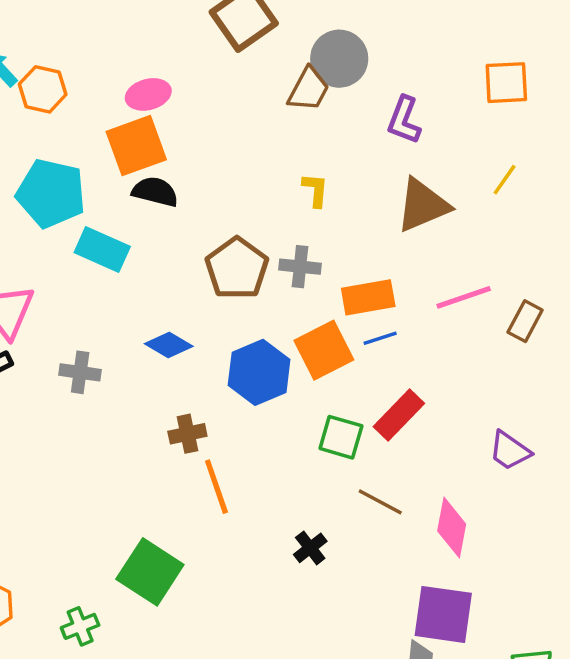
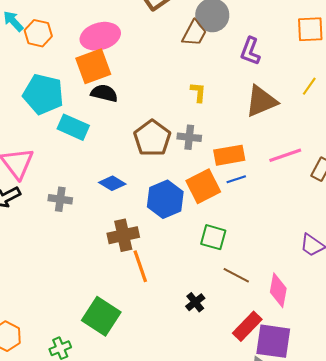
pink ellipse: (148, 94) -> (100, 36), size x1.5
red rectangle: (399, 415) -> (247, 326), moved
brown cross: (187, 434) -> (123, 235), size x1.4

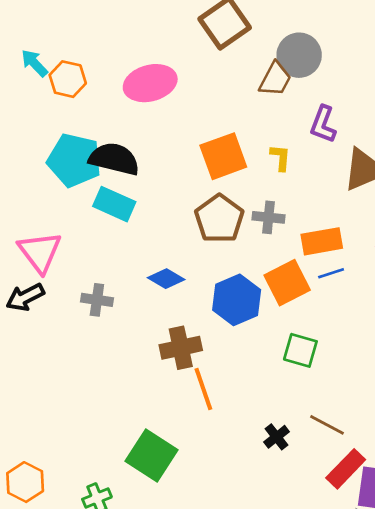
purple L-shape: (250, 51) -> (323, 124), moved
orange square: (93, 66) -> (223, 156), moved
black semicircle: (104, 93) -> (114, 159), moved, size x1.4
brown line: (236, 275) -> (327, 425), moved

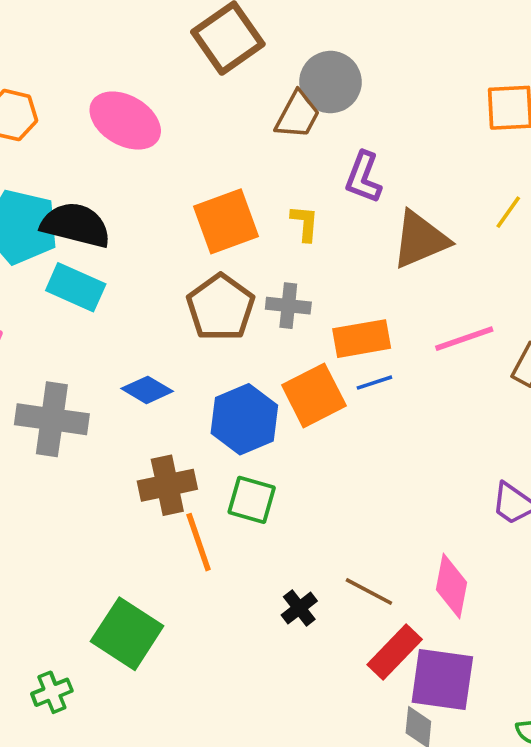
pink ellipse: (150, 83) -> (125, 121), turned 45
gray cross: (97, 300) -> (52, 419), size x1.6
green square: (300, 350) -> (252, 500), moved

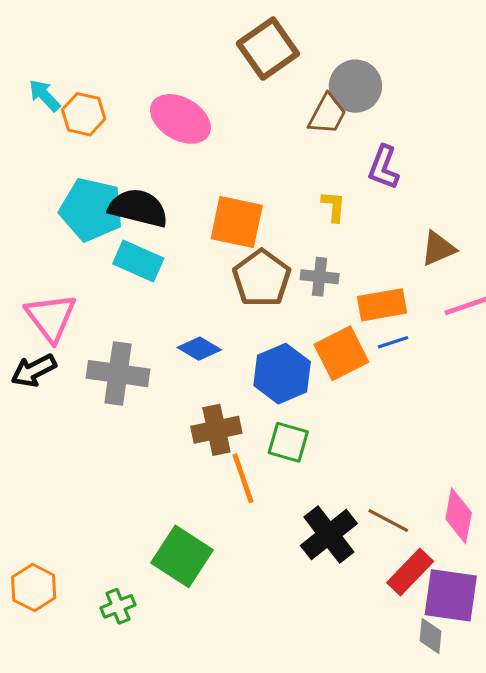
orange square: (226, 221) -> (237, 222), moved, turned 32
brown triangle: (420, 240) -> (438, 249), moved, size x0.7
black cross: (299, 608) -> (329, 534), size x1.8

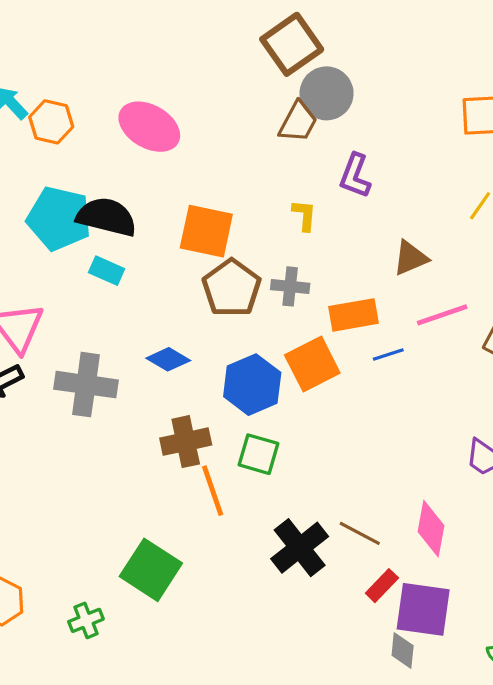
brown square: (268, 49) -> (292, 44), moved
cyan rectangle: (138, 261) -> (107, 271), size x0.7
blue line: (393, 342) -> (388, 355), moved
red rectangle: (410, 572) -> (382, 586), size x0.7

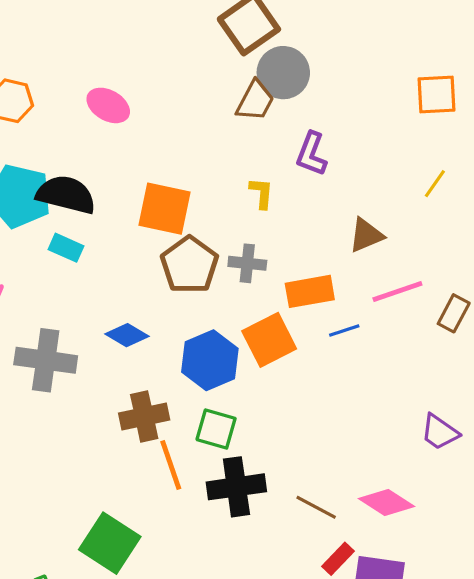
pink ellipse: (149, 127) -> (108, 105), size x0.7
pink diamond: (431, 529) -> (386, 502), turned -68
black cross: (300, 548) -> (236, 487), moved, turned 30

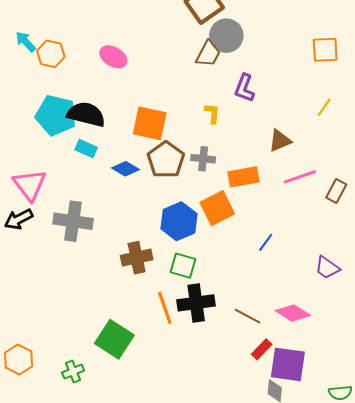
blue line: (344, 331) -> (266, 242), moved, turned -36
blue diamond: (127, 335) -> (125, 169), moved
orange line: (171, 465) -> (165, 308), moved

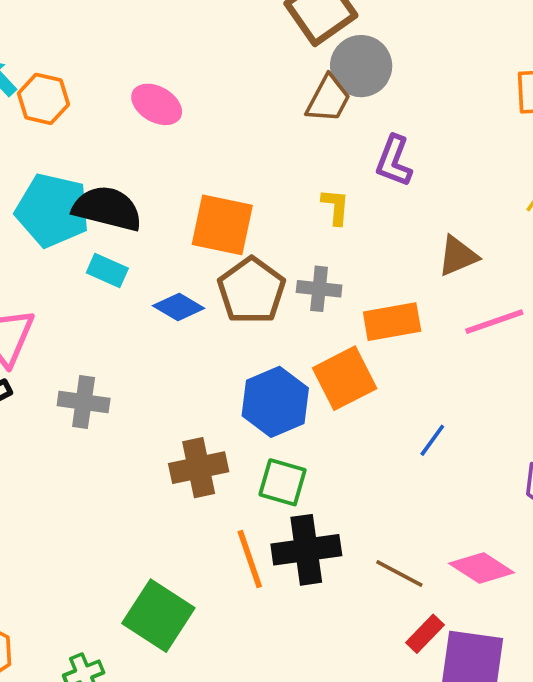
gray cross: (73, 221) -> (84, 402), size x0.7

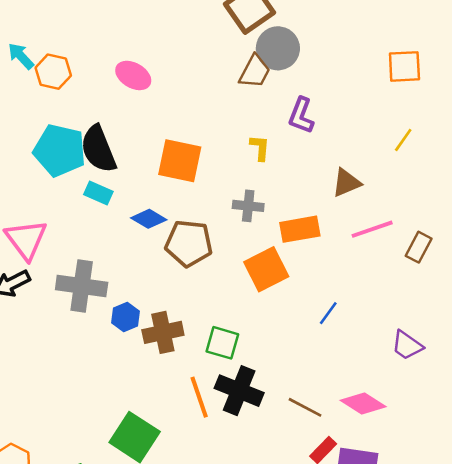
black semicircle: (107, 208) -> (98, 149), turned -126
brown pentagon: (252, 291) -> (189, 243), moved, turned -30
gray cross: (84, 402) -> (82, 286), size x1.4
blue hexagon: (275, 402) -> (126, 317), moved, size x0.6
black cross: (306, 550) -> (239, 391), turned 30

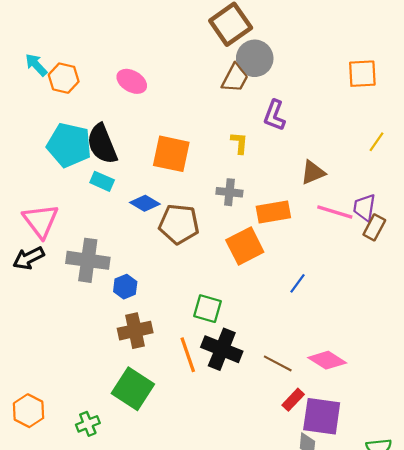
yellow line: (403, 140) -> (377, 142), moved
pink line: (372, 229) -> (335, 212), turned 36
brown cross: (163, 332) -> (135, 331), moved
purple trapezoid: (407, 345) -> (364, 208), moved, turned 64

